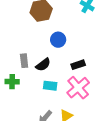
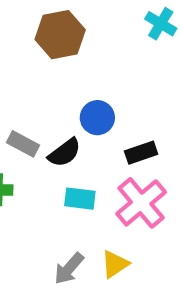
blue circle: (58, 40) -> (97, 118), moved
gray rectangle: (24, 61) -> (23, 144), turned -56

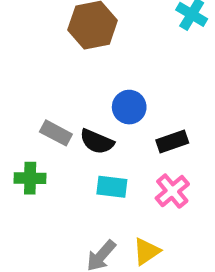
black semicircle: (65, 153) -> (97, 142), turned 60
pink cross: (141, 203) -> (172, 191), size x0.7

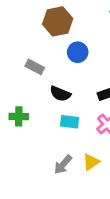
blue circle: (129, 107) -> (78, 52), moved
gray rectangle: (56, 133) -> (35, 67), moved

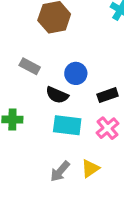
blue circle: (78, 52) -> (76, 73), moved
cyan rectangle: (70, 122) -> (67, 125), size x1.4

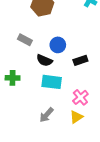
pink cross: (108, 128) -> (80, 97), moved
yellow triangle: (90, 169) -> (76, 117), moved

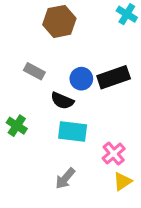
black rectangle: (80, 60) -> (114, 77), moved, size x1.5
green cross: (13, 78) -> (17, 126), turned 32
yellow triangle: (76, 117) -> (122, 181), moved

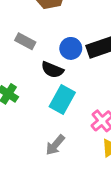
cyan rectangle: (73, 132) -> (62, 100), turned -68

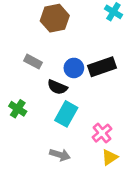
gray arrow: (55, 145) -> (60, 155), turned -114

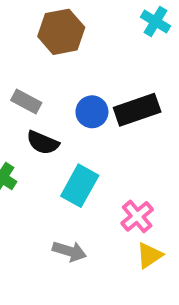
black semicircle: (57, 87) -> (43, 143), moved

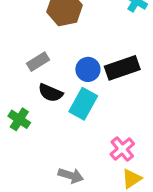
gray rectangle: (26, 102) -> (38, 62), turned -60
cyan rectangle: (80, 186) -> (83, 104), moved

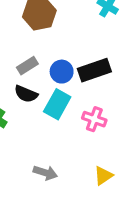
gray rectangle: (38, 62) -> (27, 66), moved
pink cross: (122, 149) -> (94, 119), moved, turned -30

